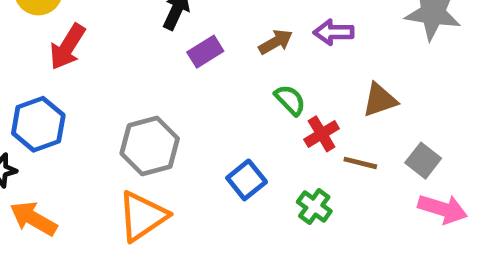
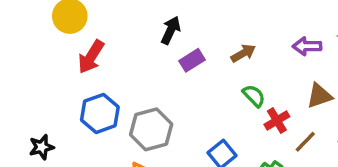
purple arrow: (334, 32) -> (307, 46), moved
blue hexagon: (38, 124) -> (100, 113), moved
brown line: (360, 163) -> (305, 142), turned -60

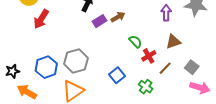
purple arrow: (307, 46) -> (166, 13), turned 91
brown arrow: (243, 53) -> (118, 17), moved
blue hexagon: (100, 113) -> (46, 67), moved

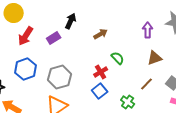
purple rectangle: (100, 21) -> (54, 38), moved
red cross: (149, 56) -> (101, 72), moved
blue hexagon: (46, 67) -> (26, 69), moved

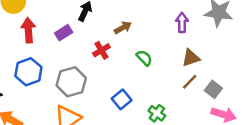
red arrow: (26, 36) -> (28, 30), turned 144
red cross: (101, 72) -> (101, 50), moved
brown line: (147, 84) -> (190, 82), moved

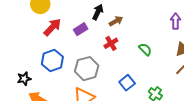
brown arrow: (123, 28) -> (116, 21), moved
red arrow: (28, 30) -> (52, 27), turned 48

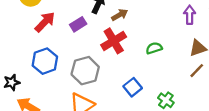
red cross: (111, 43) -> (114, 41), size x1.5
green semicircle: (145, 49) -> (154, 48), turned -64

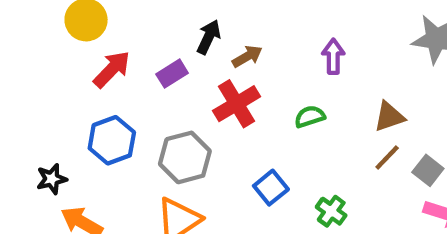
purple arrow: (190, 15) -> (333, 56), moved

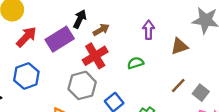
purple rectangle: (172, 74) -> (60, 39), size x1.6
brown triangle: (389, 117) -> (179, 46), moved
gray hexagon: (185, 157) -> (82, 85), moved

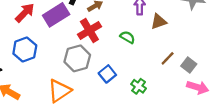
brown triangle: (179, 46) -> (159, 22), moved
green semicircle: (136, 63) -> (127, 37), turned 48

